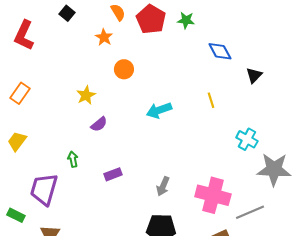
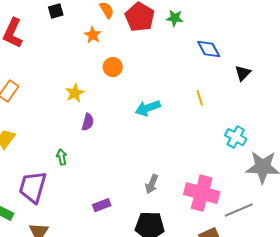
black square: (67, 13) -> (56, 11), turned 35
purple semicircle: (99, 124) -> (88, 122), turned -36
purple rectangle: (113, 174) -> (102, 205), moved

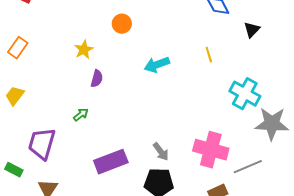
cyan cross: (236, 137) -> (245, 94), size x1.4
green arrow: (62, 157) -> (81, 115), moved, turned 63
gray arrow: (152, 184) -> (161, 152), moved, turned -60
purple rectangle: (102, 205) -> (111, 162), size x1.8

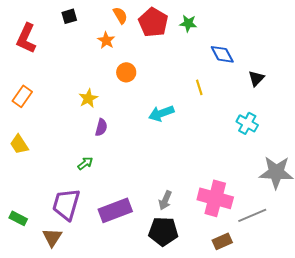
yellow line: (209, 55) -> (199, 87), moved
cyan cross: (245, 94) -> (247, 123), moved, size x0.7
yellow trapezoid: (15, 96) -> (19, 144), turned -70
purple trapezoid: (42, 144) -> (66, 204), moved
gray arrow: (161, 152) -> (165, 200), turned 60

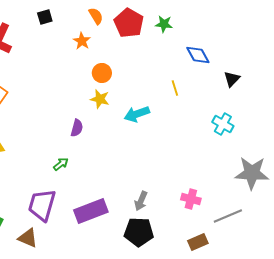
yellow star: (88, 98) -> (100, 99), moved, turned -30
pink cross: (215, 198) -> (191, 199), size x0.6
brown triangle: (52, 237) -> (28, 238), turned -40

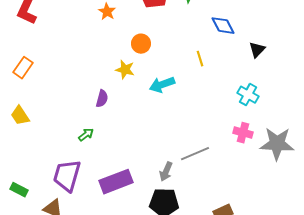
orange circle: (102, 73) -> (141, 44), moved
pink cross: (191, 199) -> (243, 133), moved
gray line: (228, 216) -> (195, 154), moved

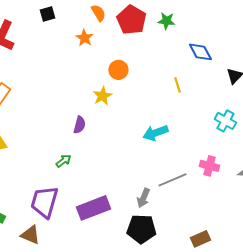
yellow star: (125, 70) -> (102, 96), turned 30
cyan arrow: (162, 85) -> (155, 133), moved
pink cross: (243, 133) -> (209, 166), moved

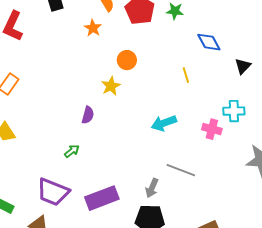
cyan cross: (225, 121) -> (234, 111), turned -30
pink cross: (209, 166) -> (212, 129), moved
gray line: (172, 180) -> (181, 170), turned 44
purple trapezoid: (44, 202) -> (53, 192), turned -84

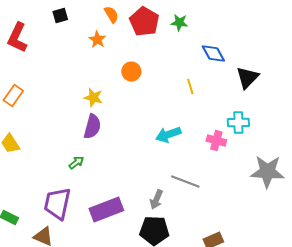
black triangle: (243, 66) -> (247, 78), size x1.4
yellow star: (111, 86) -> (93, 98), moved, turned -30
purple semicircle: (88, 115) -> (92, 127), size x1.4
purple trapezoid: (53, 192) -> (57, 204), turned 80

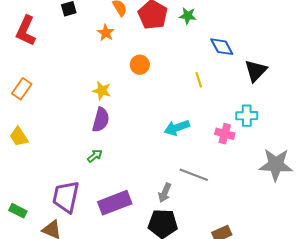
green arrow: (76, 163) -> (95, 156), moved

